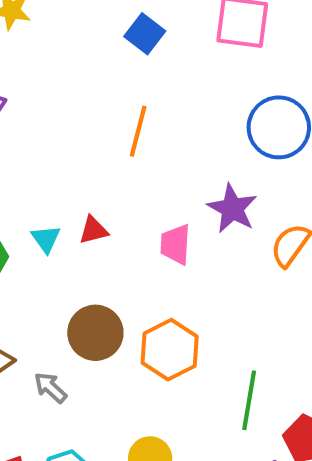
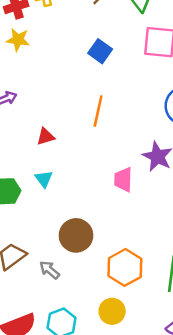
red triangle: (93, 230) -> (46, 136), moved
orange hexagon: (170, 350) -> (125, 267), moved

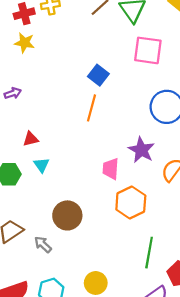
blue square: (100, 51) -> (98, 75), moved
red triangle: (46, 136) -> (31, 139), moved
orange hexagon: (125, 267) -> (131, 203), moved

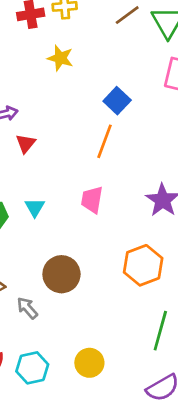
yellow star: (25, 43) -> (60, 58), moved
red triangle: (31, 139) -> (26, 143), moved, turned -42
pink trapezoid: (111, 169) -> (92, 200), moved

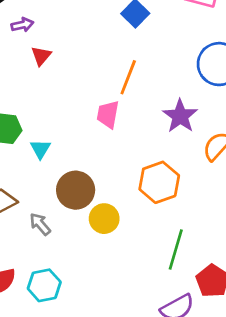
orange line: (105, 141) -> (128, 77), moved
cyan triangle: (35, 207) -> (40, 149), moved
yellow circle: (89, 363) -> (104, 219), moved

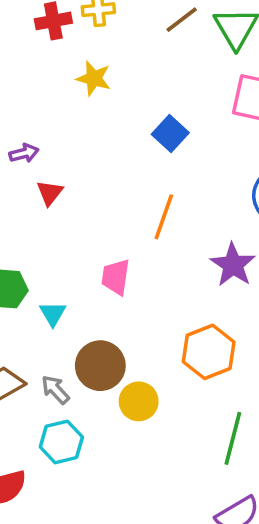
pink trapezoid: (108, 114) -> (116, 277), moved
gray arrow: (40, 224) -> (55, 390), moved
cyan hexagon: (44, 285) -> (61, 442), moved

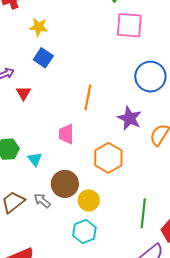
blue square: (170, 134) -> (43, 58), moved
orange hexagon: (209, 352) -> (108, 158), moved
cyan hexagon: (61, 442) -> (84, 231), moved

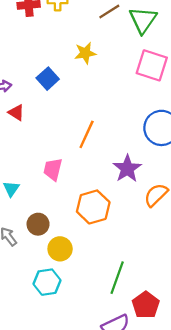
yellow star: (39, 27) -> (85, 53), moved, turned -30
red triangle: (24, 93) -> (16, 113), turned -42
brown circle: (65, 184) -> (38, 224), size x0.7

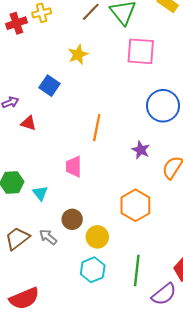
purple star: (127, 169) -> (141, 150), size x0.7
orange hexagon: (93, 207) -> (135, 205), moved
green line: (117, 278) -> (137, 270), moved

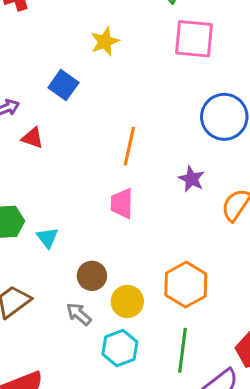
pink trapezoid: (74, 167) -> (122, 203), moved
orange hexagon: (135, 205) -> (186, 285), moved
gray arrow: (48, 237) -> (79, 314), moved

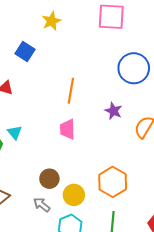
cyan triangle: (47, 238) -> (15, 132), moved

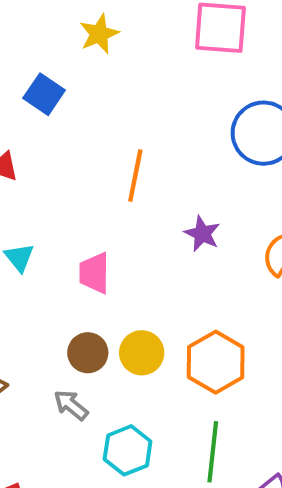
purple star: (113, 111) -> (202, 234), moved
pink trapezoid: (67, 129) -> (94, 273), moved
yellow circle: (74, 195) -> (142, 353), moved

